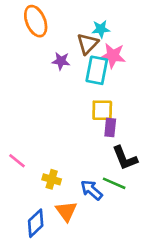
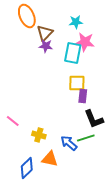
brown triangle: (88, 44) -> (45, 33), moved
green line: (114, 183) -> (86, 138), turned -42
orange triangle: (66, 211) -> (50, 159), turned -42

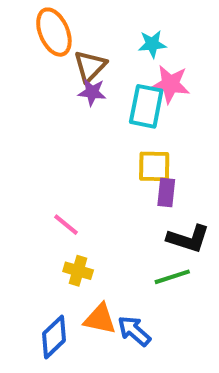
black L-shape: (94, 119) -> (188, 239), turned -50
pink line: (13, 121) -> (66, 225), moved
blue arrow: (69, 143) -> (134, 331), moved

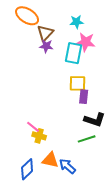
orange ellipse: (54, 32) -> (27, 16), turned -35
pink line: (66, 225) -> (33, 127), moved

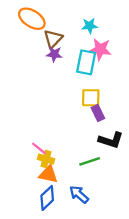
purple rectangle: (84, 97) -> (98, 113), turned -32
green line: (87, 139) -> (90, 161), moved
orange triangle: (50, 160) -> (48, 174), moved
blue diamond: (27, 169) -> (47, 198), moved

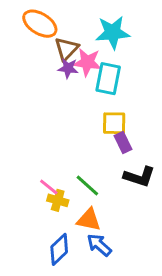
cyan star: (90, 26) -> (113, 33), size x1.6
pink star: (100, 49) -> (87, 62), moved
green line: (90, 161) -> (87, 186), moved, turned 60
orange triangle: (48, 174) -> (89, 220), moved

